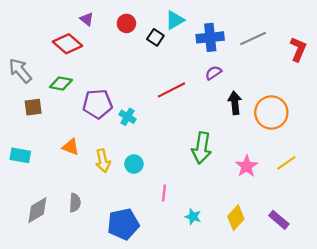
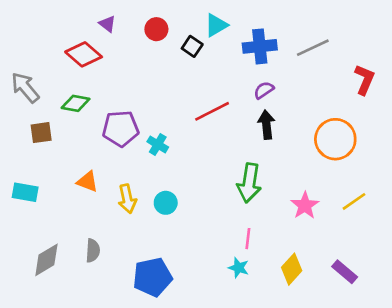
red L-shape: (298, 49) -> (365, 80), moved
black arrow: (235, 103) -> (266, 125), moved
pink line: (164, 193) -> (248, 239), moved

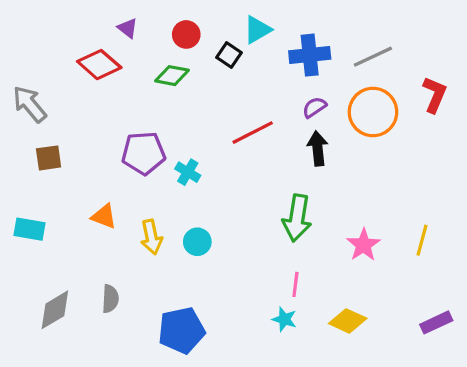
green diamond: (76, 103) -> (172, 76), moved
orange circle: (335, 139) -> (373, 112), moved
yellow line: (354, 201) -> (422, 240), turned -40
yellow diamond: (292, 269) -> (348, 321), turned 72
purple rectangle: (345, 272) -> (436, 322), moved, turned -65

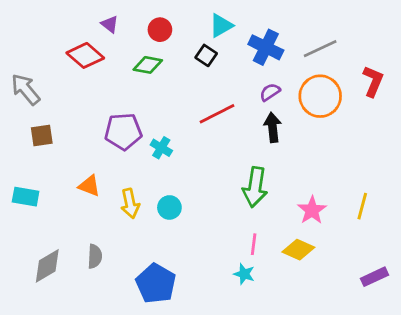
black square: (229, 55) -> (206, 55), moved
blue cross: (310, 55) -> (266, 47), turned 32
yellow diamond: (348, 321) -> (298, 250), moved
blue pentagon: (181, 330) -> (156, 284), turned -30

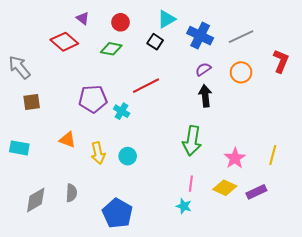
orange circle: (320, 96) -> (241, 72), size x0.7
red line: (217, 114) -> (146, 86), moved
purple rectangle: (374, 277) -> (256, 192), moved

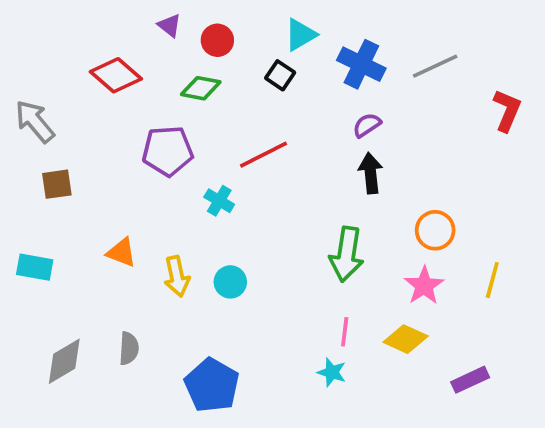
purple triangle: (83, 18) -> (169, 25), moved
orange circle: (241, 72) -> (435, 230), moved
purple pentagon: (93, 99) -> (168, 151), moved
purple rectangle: (256, 192) -> (470, 380), moved

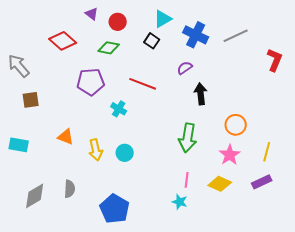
purple semicircle: (367, 125) -> (185, 68), moved
red line: (264, 155) -> (143, 84), turned 48
purple rectangle: (470, 380) -> (262, 182), moved

